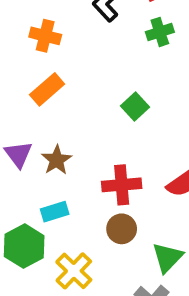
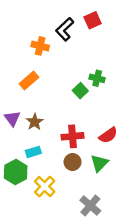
green cross: (160, 32) -> (97, 78), moved, turned 32
orange cross: (45, 36) -> (40, 46), moved
green triangle: (167, 258) -> (99, 163), moved

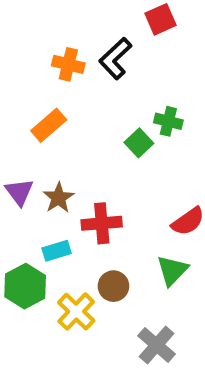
black L-shape: (65, 29) -> (115, 59), moved
red cross: (73, 136) -> (102, 223), moved
brown circle: (73, 162) -> (113, 286), moved

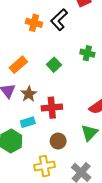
orange rectangle: (49, 125) -> (18, 65), moved
green square: (139, 143) -> (54, 65), moved
yellow cross: (76, 312) -> (44, 166), moved, turned 36

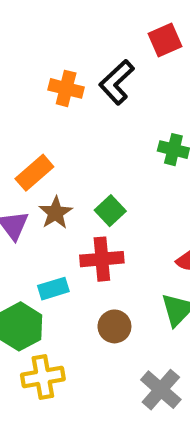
green square: (54, 65) -> (110, 211), moved
brown star: (29, 94) -> (56, 213), moved
yellow cross: (44, 166) -> (43, 377), moved

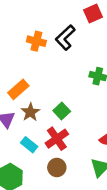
red cross: (102, 259) -> (57, 139), turned -30
cyan rectangle: (53, 289) -> (29, 145), moved, turned 56
brown circle: (114, 326) -> (57, 168), moved

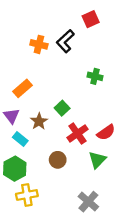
brown star: (30, 112) -> (39, 121), moved
red cross: (57, 139) -> (77, 133), moved
cyan rectangle: (29, 145) -> (20, 139), moved

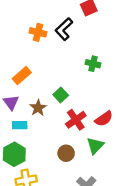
cyan rectangle: (20, 139) -> (20, 125), turned -40
brown circle: (58, 160) -> (66, 153), moved

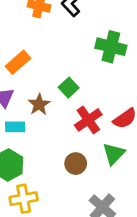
green cross: (93, 64) -> (111, 47), size x1.5

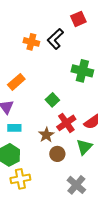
brown star: (39, 104) -> (46, 135), moved

